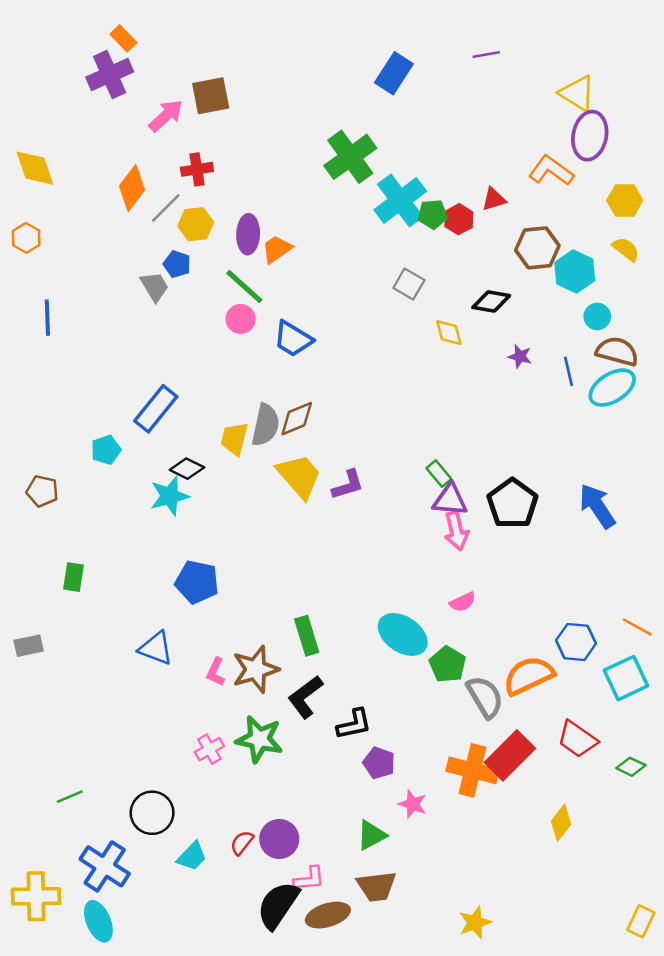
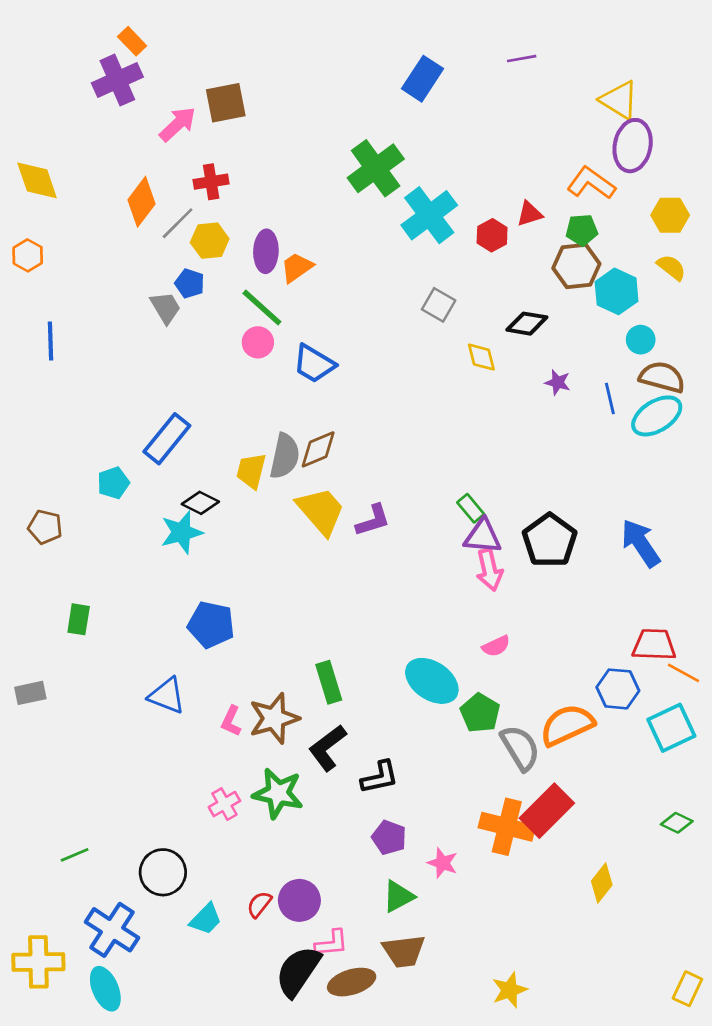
green pentagon: (433, 214) -> (582, 230), moved
red trapezoid: (577, 739) -> (654, 645), moved, turned 147
purple pentagon: (379, 763) -> (389, 837), moved

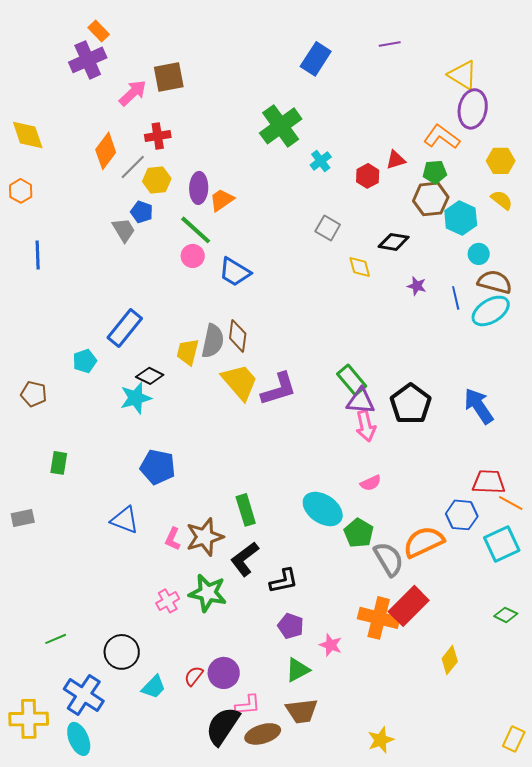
cyan cross: (429, 215) -> (321, 161), size x0.5
brown diamond: (318, 449) -> (238, 336), turned -60
green rectangle: (471, 508) -> (352, 380), size x1.4
purple L-shape: (373, 520) -> (279, 389), size x1.4

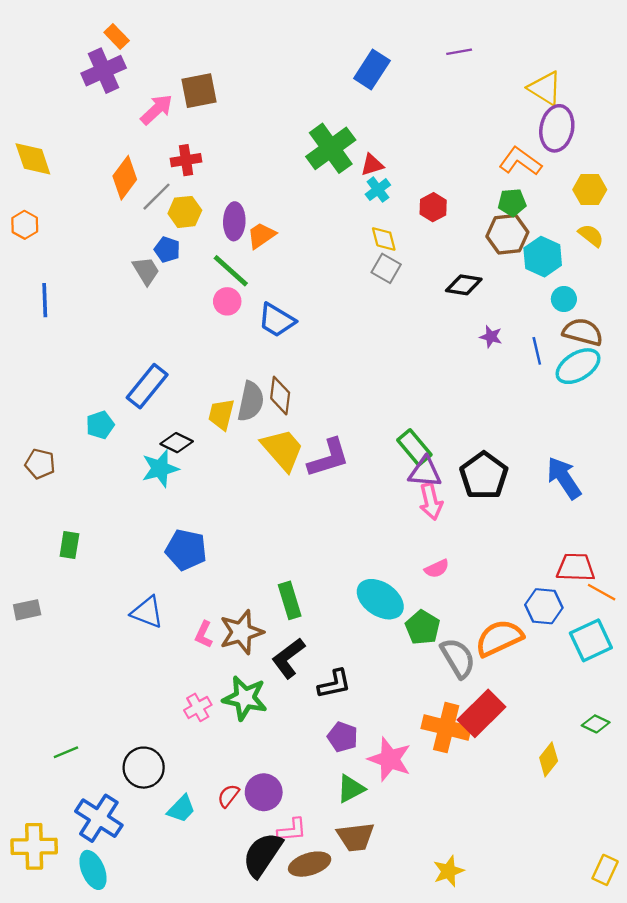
red triangle: (396, 160) -> (372, 165), moved
yellow diamond: (360, 267) -> (384, 239), moved
pink star: (331, 645) -> (390, 759), size x1.6
yellow diamond: (450, 660) -> (549, 759), moved

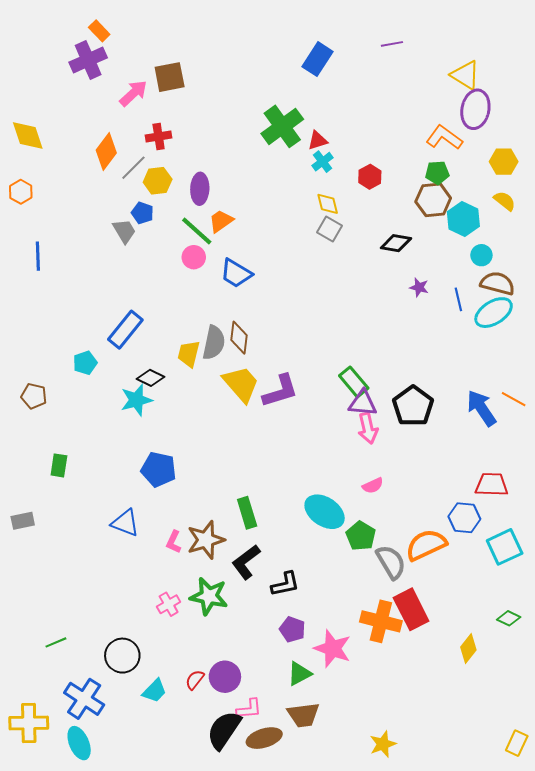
orange trapezoid: (261, 235) -> (221, 221), moved
orange line: (602, 592) -> (514, 399), moved
red rectangle: (481, 713) -> (411, 609), turned -72

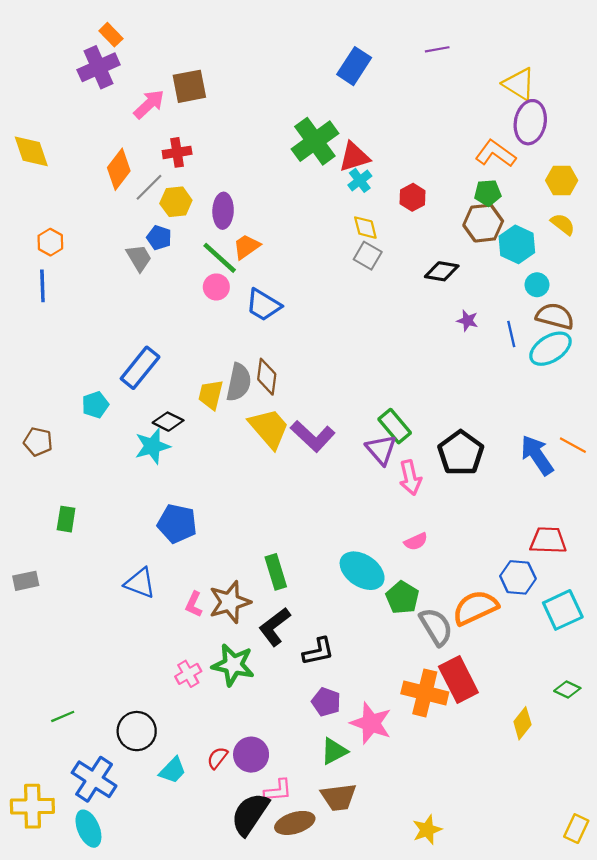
red triangle: (317, 140) -> (354, 157), size x1.4
orange hexagon: (21, 192) -> (50, 242), moved
purple L-shape: (280, 391) -> (313, 436), turned 60
purple triangle: (363, 403) -> (381, 450), moved, turned 44

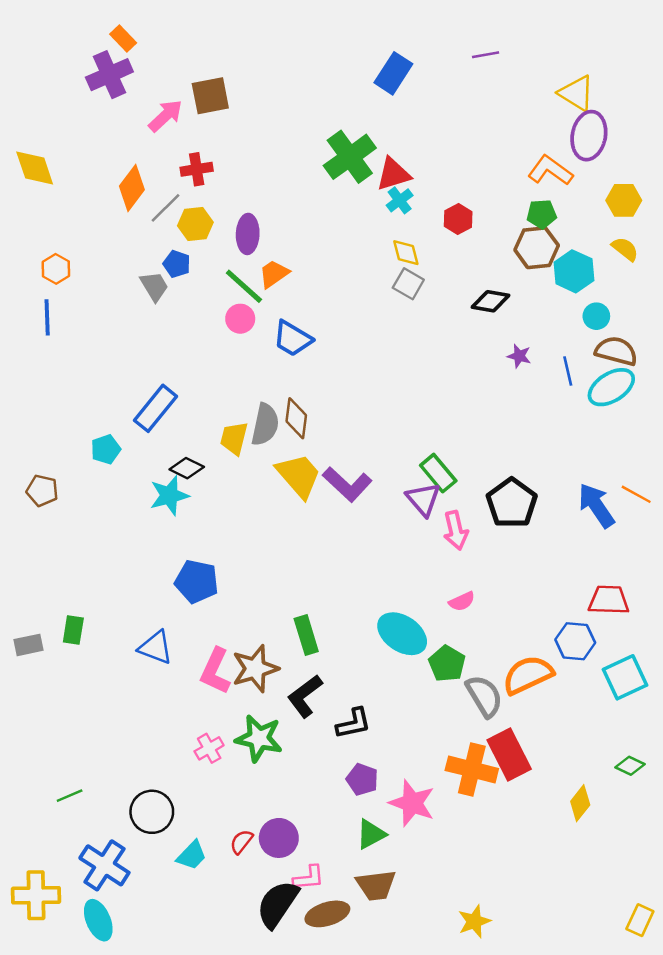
green rectangle: (66, 519) -> (73, 630), moved
pink L-shape: (194, 604) -> (215, 671), size x1.6

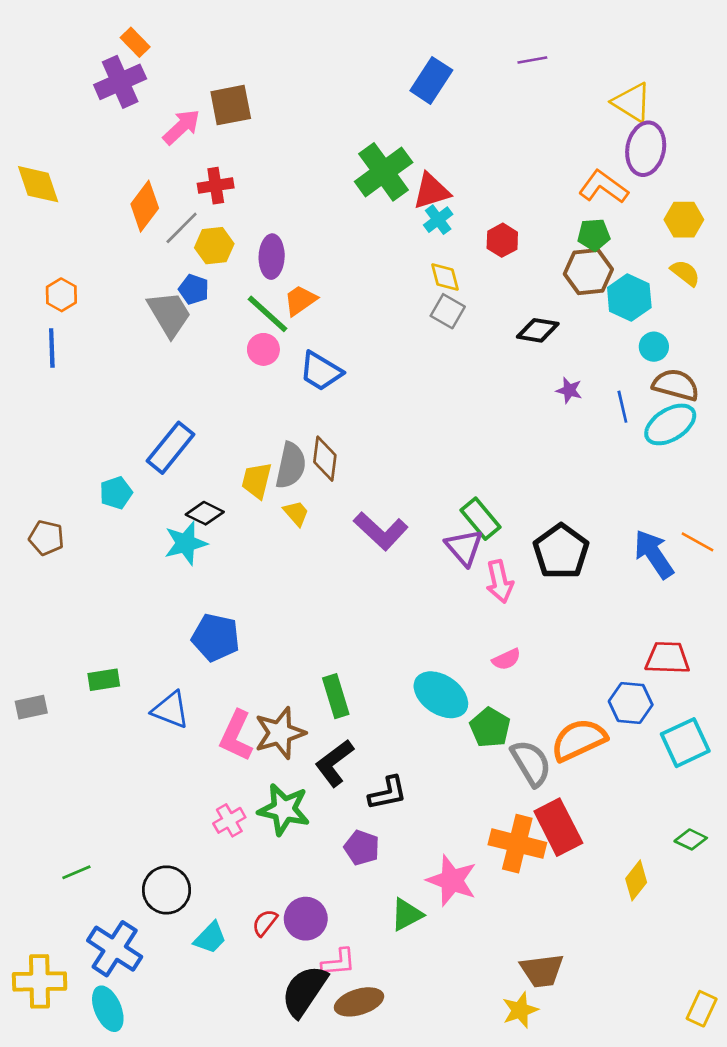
gray trapezoid: (154, 286) -> (169, 314), size x1.4
yellow trapezoid: (299, 476) -> (296, 513), moved, size x0.5
green rectangle: (73, 630) -> (104, 680), moved, turned 72
purple pentagon: (362, 779) -> (362, 848), moved
brown trapezoid: (376, 885) -> (542, 971), moved

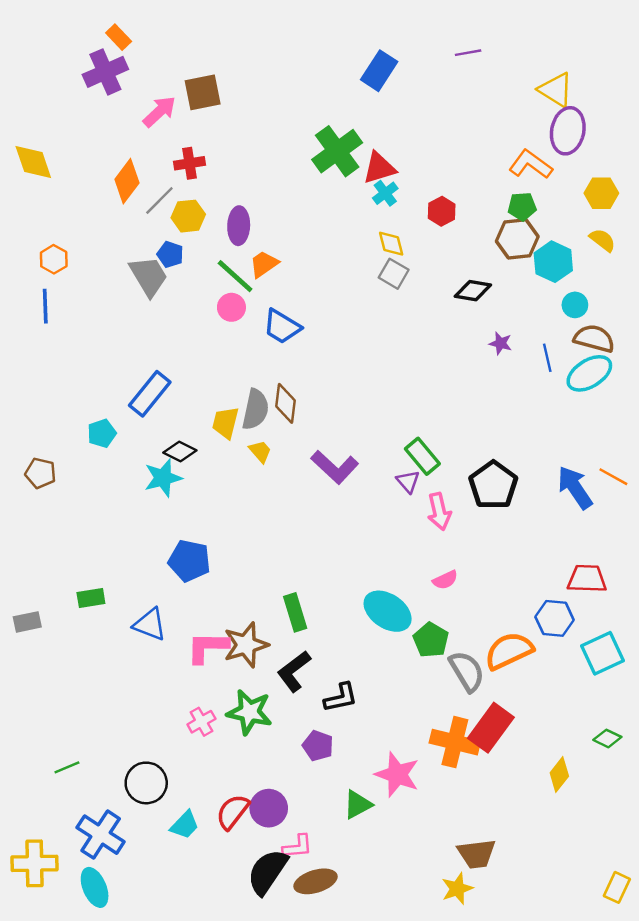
purple triangle: (464, 547) -> (408, 481), size x0.7
pink L-shape: (236, 736) -> (207, 647), turned 66
red rectangle: (558, 827) -> (491, 728), turned 63
red semicircle: (265, 923) -> (233, 812), size x1.5

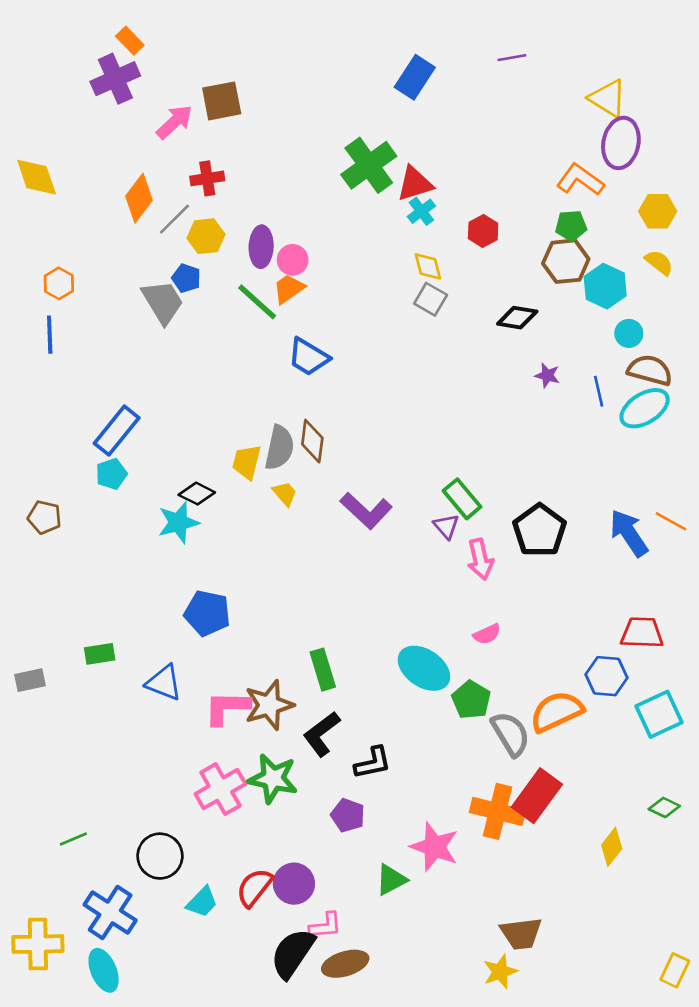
pink circle: (231, 307) -> (293, 260), moved
blue rectangle: (150, 394) -> (117, 431), moved
pink cross: (201, 722) -> (220, 789), size x1.6

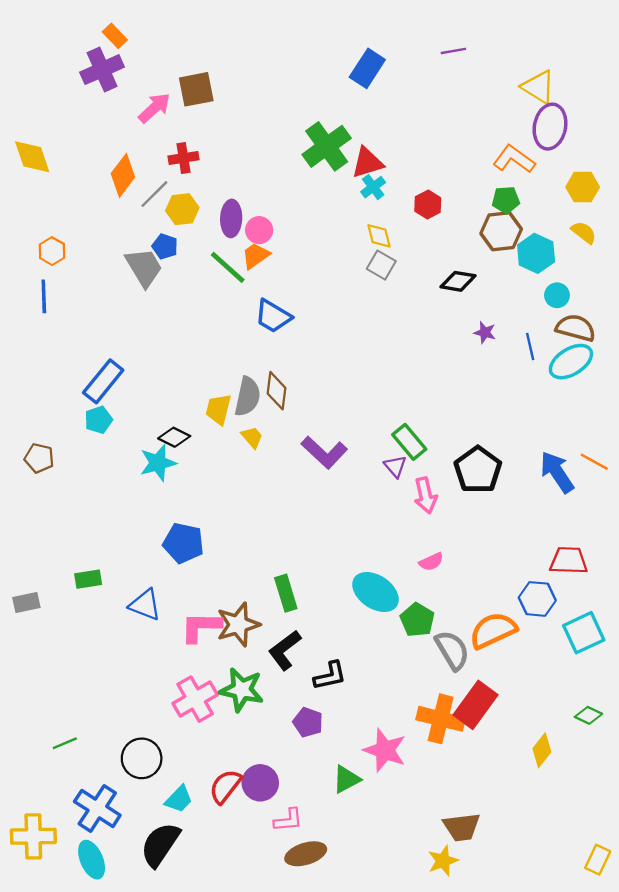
black semicircle: (293, 953) -> (160, 844), moved

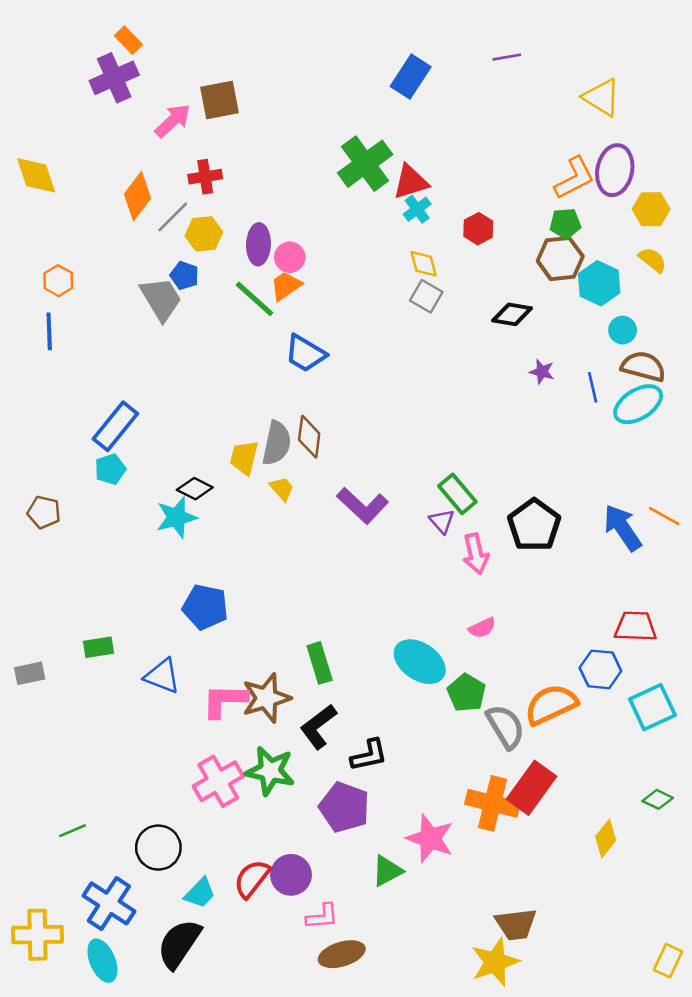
purple ellipse: (550, 127) -> (615, 170), moved
orange L-shape: (514, 159) -> (574, 178), turned 117
purple pentagon: (308, 722) -> (344, 807), size x1.5
yellow star: (443, 861) -> (495, 962), size x1.4

